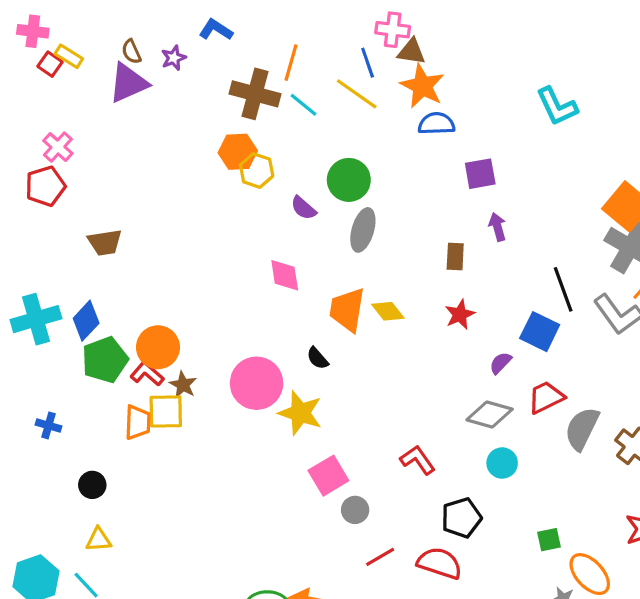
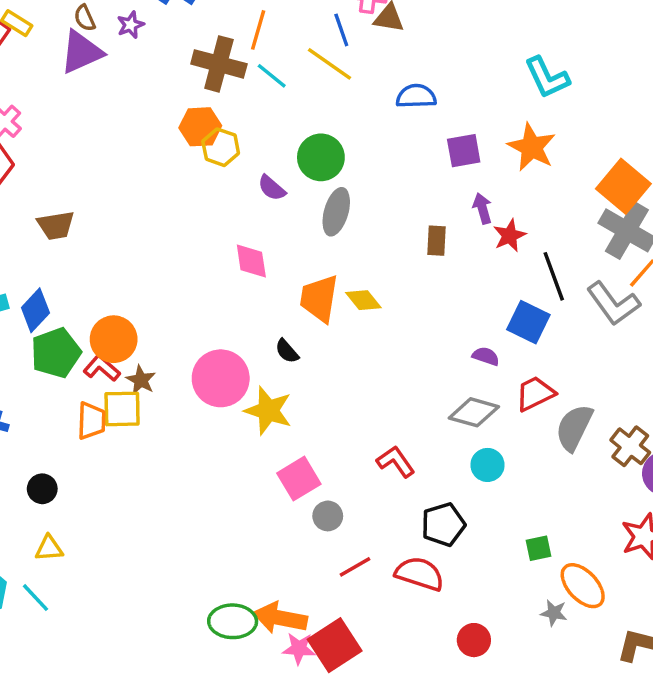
orange star: (422, 86) -> (532, 147), moved
red star: (460, 314) -> (510, 236), moved
purple semicircle: (501, 363) -> (486, 356), turned 65

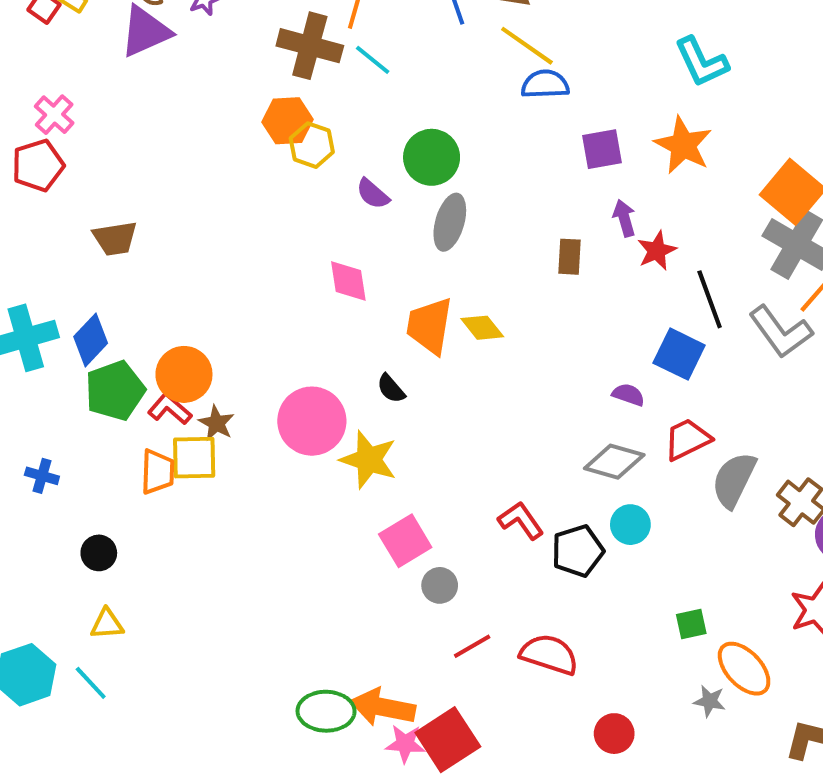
yellow line: (329, 64) -> (527, 46), moved
black pentagon: (443, 524) -> (578, 551), moved

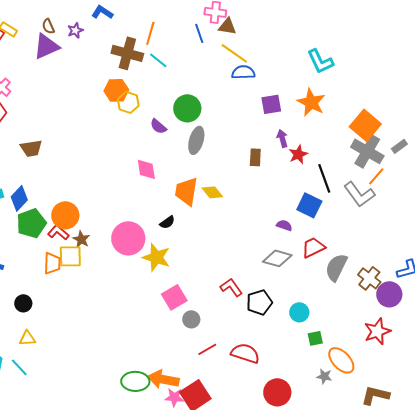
black semicircle: (391, 389) -> (167, 222), turned -84
cyan circle: (630, 525) -> (299, 312), moved
red circle: (614, 734) -> (277, 392), size x1.4

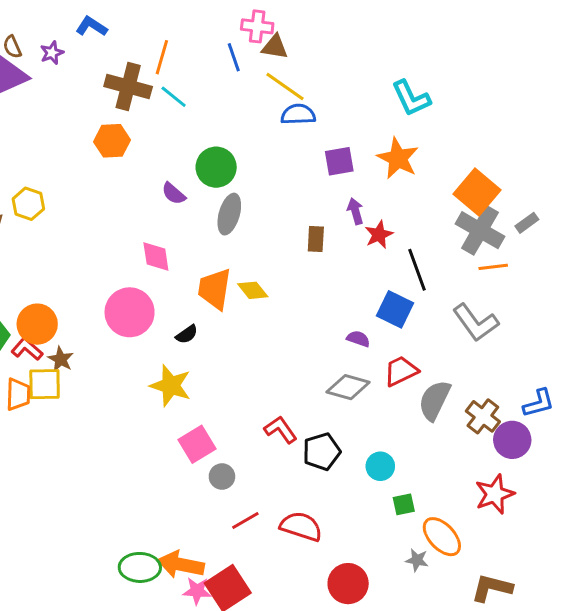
yellow hexagon: (128, 102) -> (28, 204), moved
orange line: (376, 176) -> (493, 267), turned 42
gray L-shape: (359, 194) -> (476, 323), moved
pink circle: (128, 238) -> (130, 312), moved

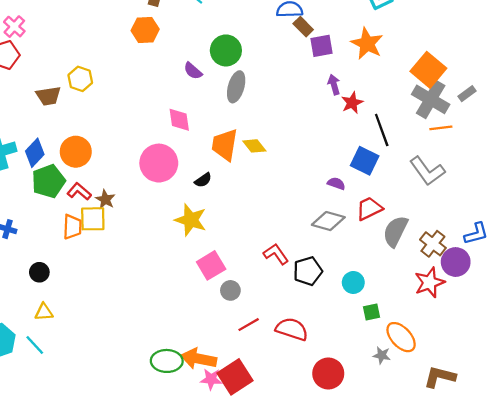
brown rectangle: (316, 239) -> (303, 27), moved, turned -48
orange circle: (37, 324) -> (76, 152), moved
red star: (495, 494) -> (429, 282), moved

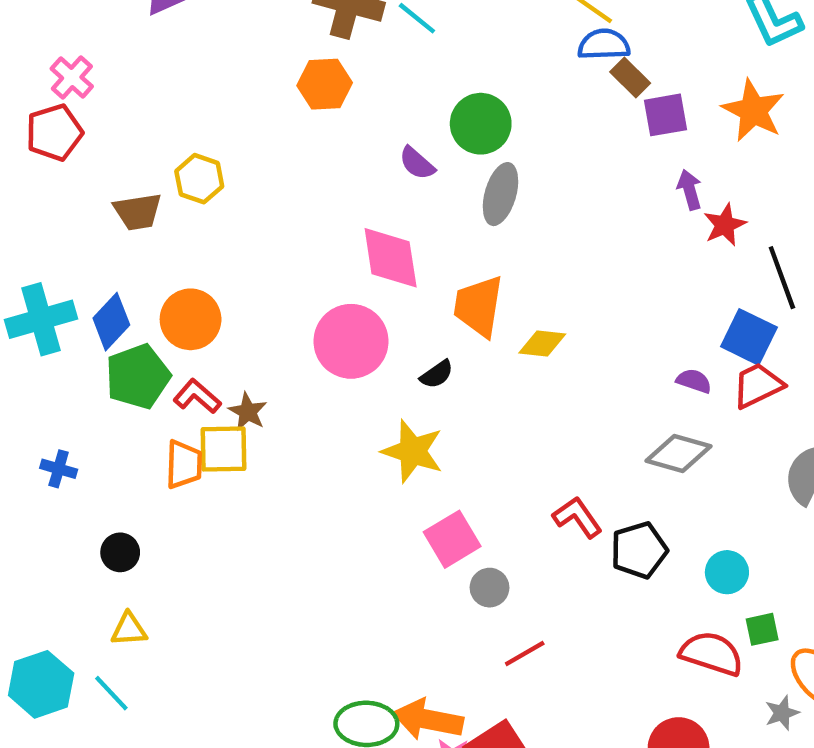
pink diamond: (179, 120) -> (391, 258), size x1.4
yellow diamond: (254, 146) -> (542, 344), moved, turned -45
red trapezoid: (369, 209) -> (758, 385), moved
red semicircle: (292, 329) -> (712, 654), moved
gray star: (382, 355) -> (782, 713), turned -30

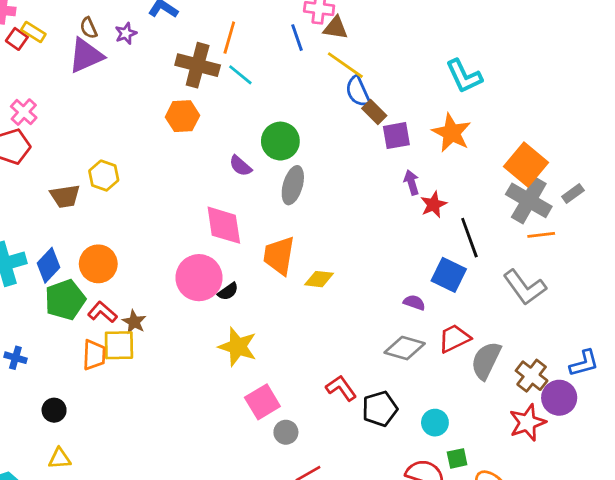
blue semicircle: (604, 45) -> (358, 91), turned -112
black semicircle: (437, 374) -> (228, 291), moved
red trapezoid: (758, 385) -> (454, 338), moved

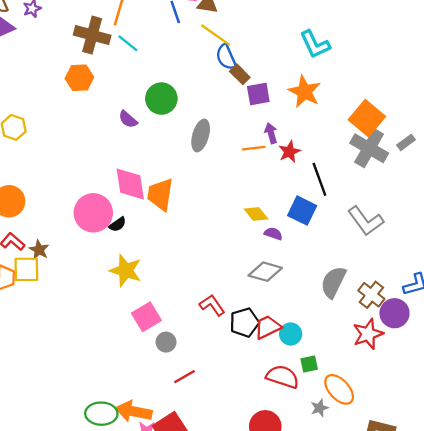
gray ellipse: (293, 185) -> (201, 135), moved
pink diamond: (224, 225) -> (130, 184), moved
orange line: (541, 235) -> (254, 148), moved
yellow diamond: (319, 279) -> (256, 214), moved, turned 45
red trapezoid: (454, 338) -> (268, 327), moved

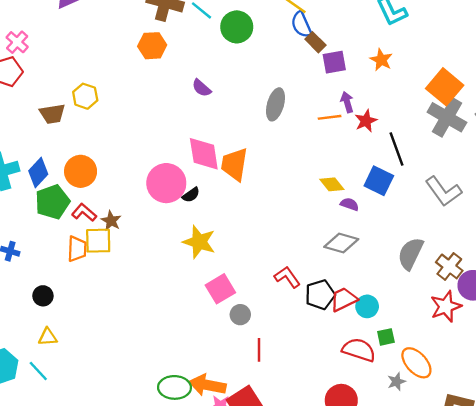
orange star: (304, 92) -> (381, 60), size x0.7
green circle: (161, 99) -> (237, 27), moved
red line: (184, 377) -> (259, 350), turned -60

